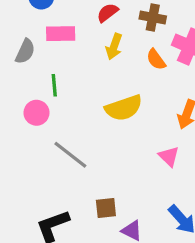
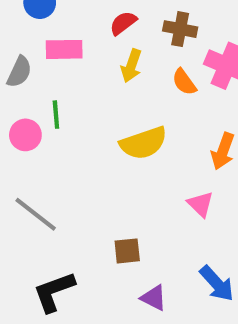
pink circle: (37, 113) -> (25, 135), moved
gray line: (70, 155) -> (36, 214), moved
brown square: (106, 208) -> (127, 251), moved

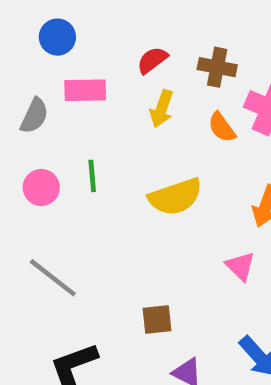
green line: (56, 115) -> (92, 176), moved

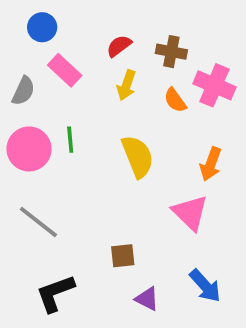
pink rectangle: (85, 90) -> (65, 70), turned 44
pink circle: (41, 188) -> (29, 149), size x1.5
yellow semicircle: (175, 197) -> (138, 156), turned -93
pink triangle: (240, 266) -> (190, 213), size x1.5

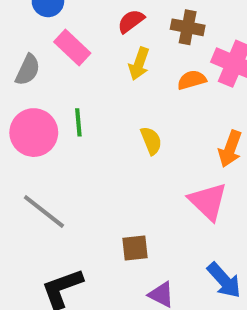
orange semicircle: (175, 100) -> (192, 80), turned 110
yellow semicircle: (138, 156) -> (151, 141), size x0.6

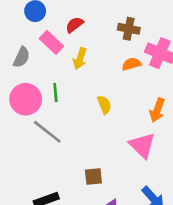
red semicircle: (131, 21) -> (74, 25), moved
yellow arrow: (139, 64) -> (80, 59), moved
gray line: (44, 212) -> (47, 132), moved

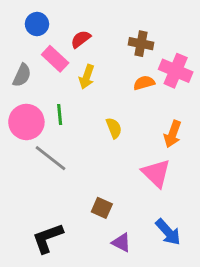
brown square: (93, 177) -> (102, 208), turned 30

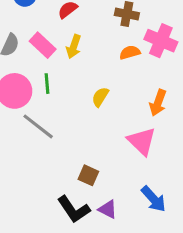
pink rectangle: (55, 59) -> (43, 45), moved
yellow semicircle: (114, 128) -> (100, 97), turned -126
black L-shape: (48, 238) -> (74, 209), moved, turned -104

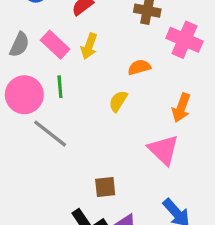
orange semicircle: (130, 52) -> (139, 67), moved
brown square: (88, 175) -> (105, 187), turned -30

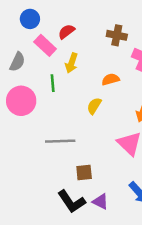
pink rectangle: (55, 45) -> (45, 45), moved
green line: (60, 87) -> (53, 83), moved
gray line: (50, 134) -> (60, 141), moved, turned -40

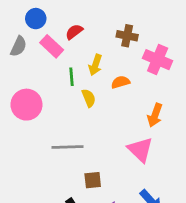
gray semicircle: (17, 62) -> (19, 46), moved
yellow arrow: (71, 63) -> (95, 65), moved
green line: (53, 83) -> (72, 77), moved
yellow semicircle: (94, 106) -> (89, 98), moved, turned 126

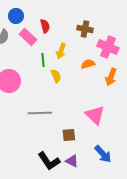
red semicircle: (74, 32) -> (45, 26), turned 112
orange semicircle: (121, 82) -> (88, 64), moved
orange arrow: (155, 115) -> (111, 77), moved
brown square: (93, 180) -> (69, 135), moved

